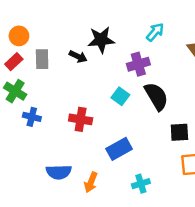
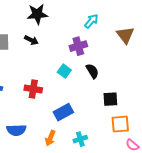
black star: (101, 40) -> (37, 14), moved
black semicircle: (156, 96) -> (92, 71), size x0.7
orange arrow: (91, 182) -> (50, 138), moved

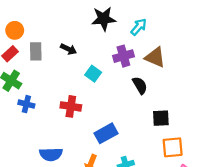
black star: (37, 14) -> (104, 19), moved
brown triangle: (125, 35) -> (155, 57), moved, turned -30
cyan square: (64, 71) -> (93, 74), moved

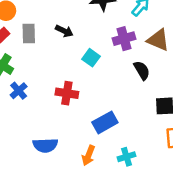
blue cross: (26, 104) -> (19, 91), turned 35

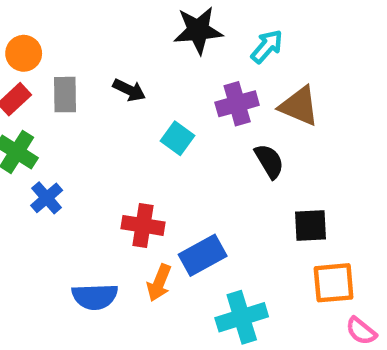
red cross: (67, 93) -> (143, 225), moved
orange arrow: (88, 155) -> (159, 283), moved
cyan cross: (127, 157) -> (242, 317), size x1.5

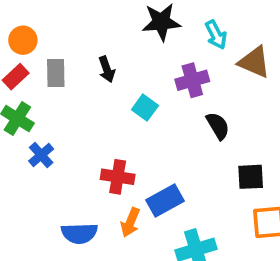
cyan arrow: (267, 46) -> (216, 35), turned 112
black arrow: (129, 90) -> (107, 69), turned 45
brown triangle: (299, 106) -> (254, 62), moved

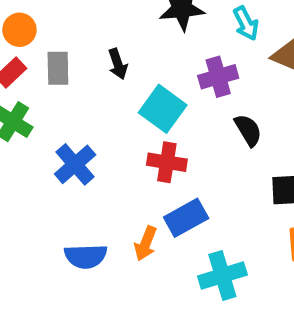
cyan square: (145, 108) -> (163, 109), size x1.5
blue cross: (41, 155) -> (75, 164), moved, size x1.4
red cross: (118, 177) -> (167, 162), moved

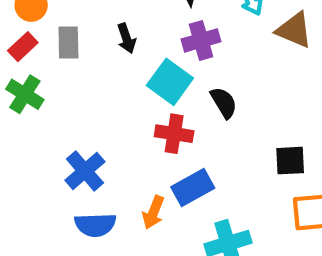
purple cross: (218, 77) -> (201, 40), moved
black semicircle: (248, 130) -> (224, 103), moved
blue cross: (75, 164) -> (85, 171), moved

